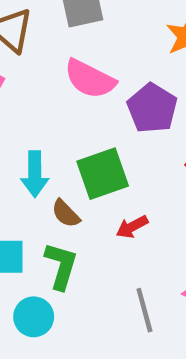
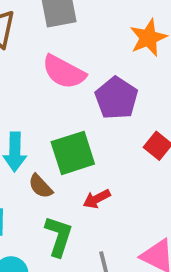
green L-shape: (61, 266) -> (59, 236), moved

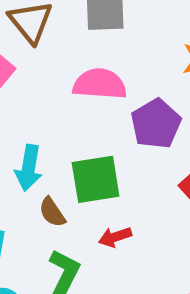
pink semicircle: (64, 72) -> (100, 84), turned 147

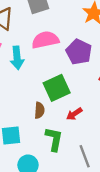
cyan arrow: (29, 168) -> (17, 58), moved
brown semicircle: (52, 212) -> (39, 110), turned -126

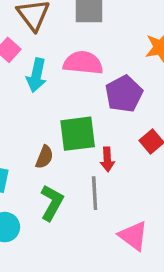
red arrow: (74, 114) -> (107, 159), moved, turned -77
gray line: (85, 156) -> (95, 193), moved

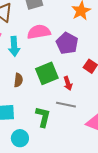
brown semicircle: (44, 157) -> (18, 80), moved
gray line: (95, 193) -> (66, 105), turned -60

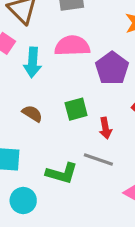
green square: (47, 73) -> (76, 109), size x0.7
brown semicircle: (18, 80) -> (32, 114), turned -72
green L-shape: (43, 117) -> (62, 173), turned 85

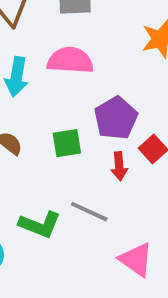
purple pentagon: (112, 68) -> (116, 118), moved
red arrow: (105, 128) -> (119, 166), moved

